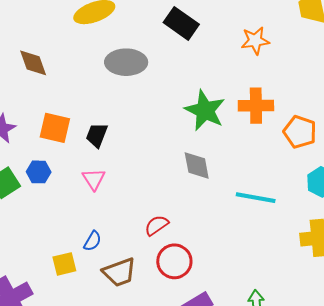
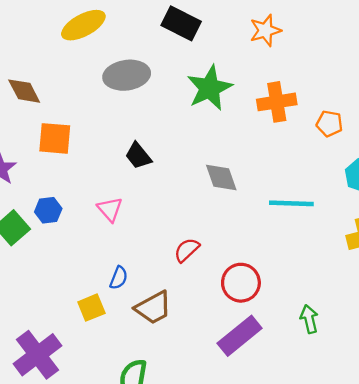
green star: (205, 110) -> (209, 88), moved, turned 30
orange square: (55, 128) -> (55, 138), moved
orange pentagon: (300, 132) -> (329, 124), size x0.7
black trapezoid: (97, 135) -> (138, 156), moved, turned -52
red circle: (174, 261) -> (241, 283), moved

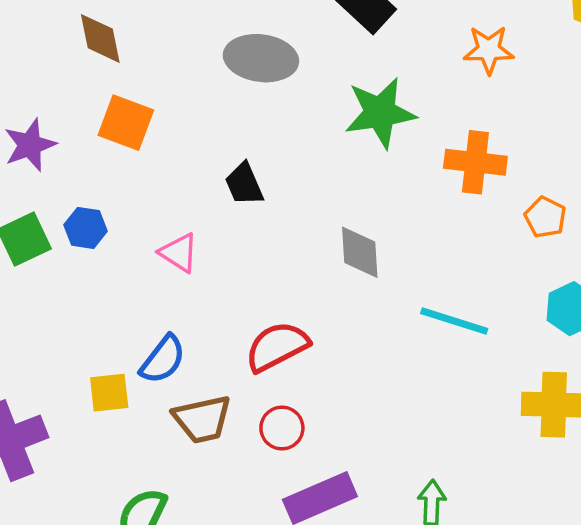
pink triangle: (110, 209) -> (179, 253), turned -32
red semicircle: (187, 250) -> (277, 347), size x1.5
blue semicircle: (119, 278) -> (163, 359), size x1.4
red circle: (241, 283) -> (282, 428), moved, size x0.7

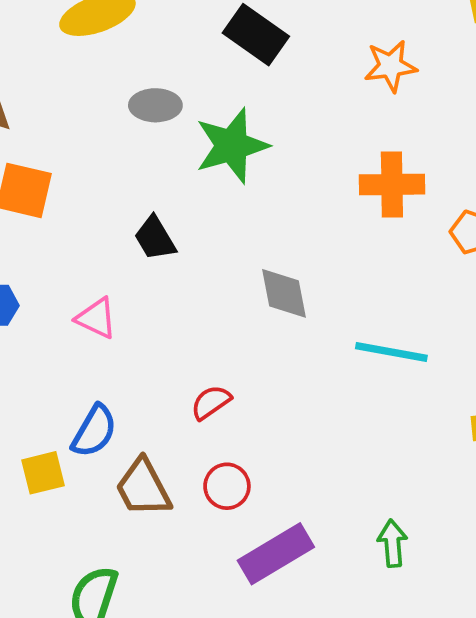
gray ellipse: (261, 58) -> (155, 105), size x0.7
green star: (380, 113) -> (232, 146), moved
red semicircle: (277, 347) -> (211, 402), size x0.6
brown trapezoid: (202, 419) -> (143, 488), turned 82

